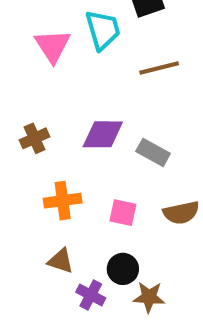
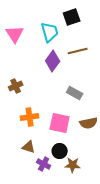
pink triangle: (53, 46) -> (15, 34), moved
purple diamond: (103, 134) -> (53, 61), moved, turned -55
pink square: (123, 213) -> (60, 123), size x1.5

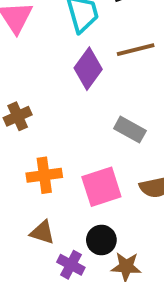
pink square: (60, 123) -> (101, 187), turned -30

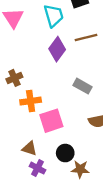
orange cross: (44, 175) -> (31, 101), moved
pink square: (101, 187) -> (51, 121), moved
purple cross: (71, 265) -> (37, 168), moved

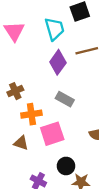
gray rectangle: (83, 86) -> (65, 99), moved
brown triangle: (29, 148) -> (21, 143), moved

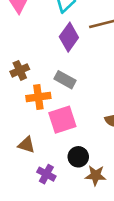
gray rectangle: (65, 99) -> (65, 80), moved
brown triangle: (21, 143) -> (26, 145), moved

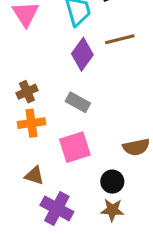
orange cross: (38, 97) -> (31, 123), moved
black circle: (78, 157) -> (112, 182), moved
purple cross: (46, 174) -> (57, 208), size x1.5

